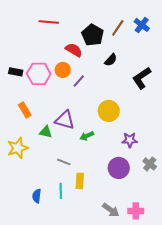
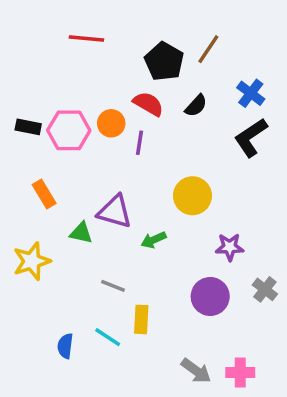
blue cross: (142, 25) -> (251, 93), moved
red semicircle: (74, 50) -> (148, 104), moved
purple line: (79, 81) -> (139, 143), turned -32
cyan line: (61, 191) -> (108, 337), turned -56

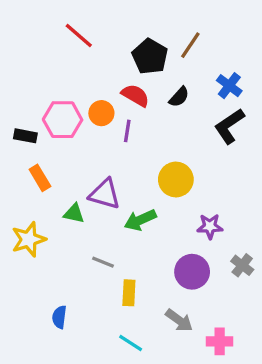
red line: (86, 38) -> (79, 35), turned 36
black rectangle: (28, 127) -> (25, 136), moved
green arrow: (154, 240) -> (140, 220), size x1.4
cyan line: (108, 337) -> (131, 343), moved
gray arrow: (196, 371) -> (179, 320), moved

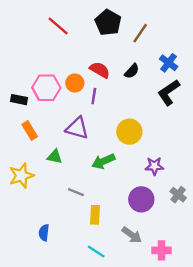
black pentagon: (150, 56) -> (108, 22), moved
purple triangle: (105, 194) -> (77, 128), moved

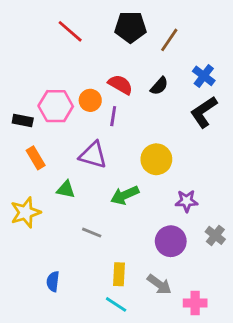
black pentagon: (108, 22) -> (130, 27), turned -30
yellow rectangle: (95, 215) -> (119, 274), moved

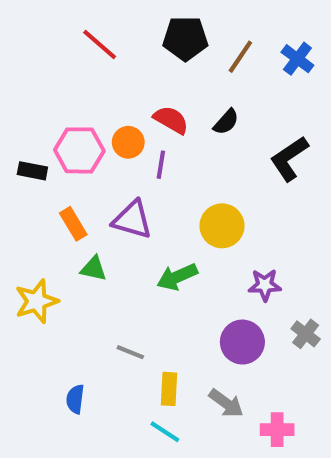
blue cross: (204, 76) -> (297, 59), moved
orange rectangle: (36, 158) -> (73, 224), moved
gray line: (92, 233) -> (130, 352), moved

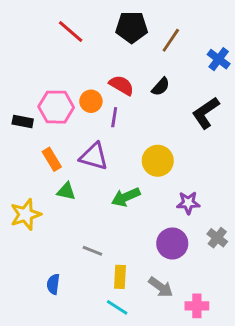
blue cross: (297, 59) -> (219, 59), moved

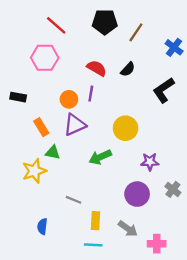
orange circle: (91, 101) -> (69, 99), moved
pink hexagon: (56, 107) -> (45, 58), moved
purple triangle: (94, 156) -> (75, 125), turned -40
yellow star: (26, 214) -> (34, 171), moved
cyan line: (117, 307) -> (93, 245), turned -30

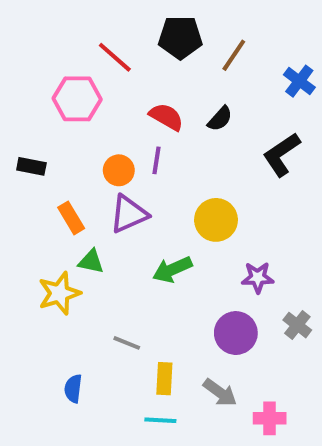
red line: (56, 25) -> (115, 57), moved

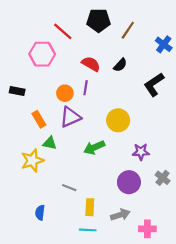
gray arrow: (220, 393) -> (120, 215), turned -54

